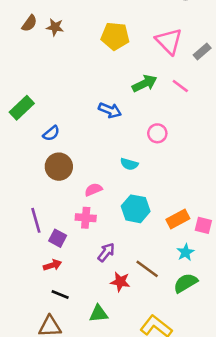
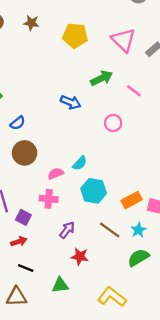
brown star: (55, 27) -> (31, 23), moved
pink line: (180, 86) -> (134, 91), moved
cyan semicircle: (129, 164) -> (80, 163), moved, turned -63
brown line: (147, 269) -> (110, 230), moved

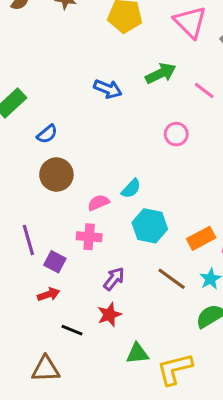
blue arrow: (71, 102) -> (108, 89), moved
red star: (80, 256) -> (109, 315), moved, turned -30
black line: (26, 268) -> (72, 330), moved
green triangle: (60, 285) -> (137, 353), moved
yellow L-shape: (112, 297) -> (175, 369), turned -52

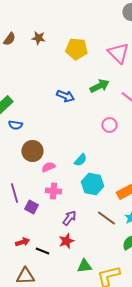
blue semicircle: (47, 134) -> (15, 125), moved, turned 48
pink semicircle: (98, 203) -> (48, 167), moved
red arrow: (49, 294) -> (22, 242), moved

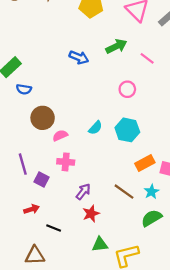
cyan hexagon: (92, 184) -> (127, 130), moved
red star: (66, 241) -> (91, 214), moved
red arrow: (22, 242) -> (32, 209), moved

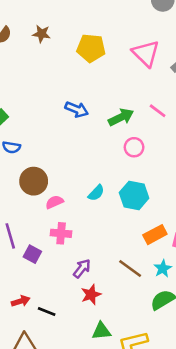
green arrow: (116, 46) -> (121, 117), moved
red arrow: (32, 209) -> (21, 301), moved

